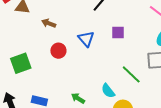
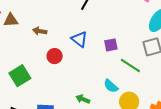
purple square: (118, 33) -> (111, 45), moved

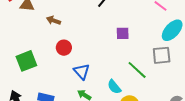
blue triangle: (79, 39) -> (82, 71), moved
purple square: (111, 45) -> (123, 33), moved

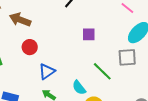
brown arrow: (54, 20) -> (20, 20), size x1.5
blue triangle: (82, 71) -> (47, 71), turned 36

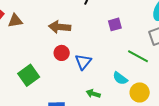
brown arrow: (20, 20) -> (60, 27), moved
blue triangle: (47, 71) -> (83, 62), moved

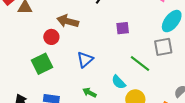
red circle: (62, 53) -> (51, 37), moved
green square: (29, 75) -> (42, 64), moved

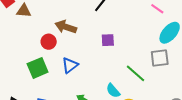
purple square: (123, 28) -> (108, 40), moved
blue triangle: (85, 60) -> (70, 65), moved

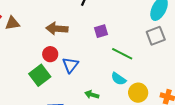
red circle: (49, 42) -> (50, 54), moved
green line: (135, 73) -> (122, 54), moved

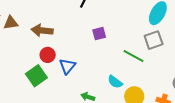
brown arrow: (57, 29) -> (42, 30), moved
green line: (122, 54) -> (134, 56), moved

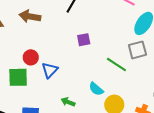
brown arrow: (42, 30) -> (30, 16), moved
green square: (36, 76) -> (18, 77), turned 30

